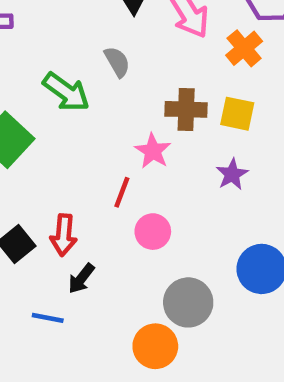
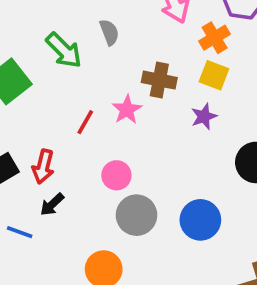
yellow square: (237, 114) -> (214, 75), moved
purple star: (232, 174) -> (204, 116), moved
red line: (122, 192) -> (85, 122), moved
gray circle: (188, 302) -> (137, 215), moved

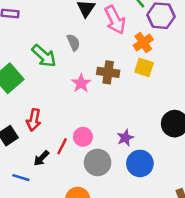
pink star: (127, 110) -> (81, 83), moved
purple star: (204, 116) -> (125, 138), moved
red line: (85, 122) -> (62, 146), moved
red arrow: (43, 167) -> (34, 120), moved

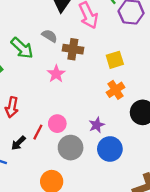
gray semicircle: (73, 42) -> (50, 36), turned -35
orange cross: (143, 42) -> (116, 90), moved
yellow square: (144, 67) -> (115, 60), turned -36
brown cross: (108, 72) -> (73, 49), moved

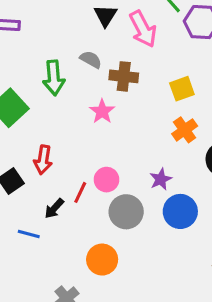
green arrow: (22, 48) -> (54, 78), turned 45

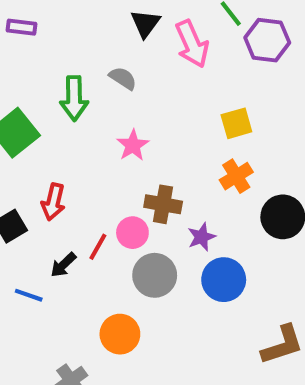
brown cross: (124, 76) -> (163, 204), moved

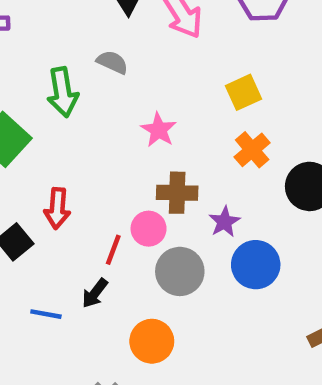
pink star: (133, 145) -> (159, 130), moved
black arrow: (63, 265) -> (95, 293), moved

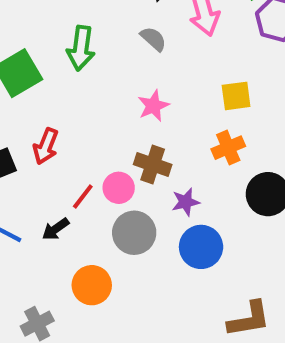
gray semicircle: (112, 62) -> (153, 39), moved

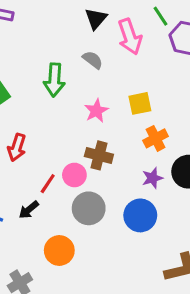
green arrow: (81, 48) -> (54, 80), moved
yellow square: (236, 96) -> (140, 103), moved
purple star: (186, 202) -> (152, 178), moved

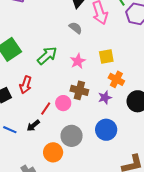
green arrow: (54, 80) -> (47, 56), moved, turned -135
orange cross: (156, 138) -> (116, 79), turned -35
purple star: (152, 178) -> (105, 98), moved
gray circle: (89, 208) -> (72, 136), moved

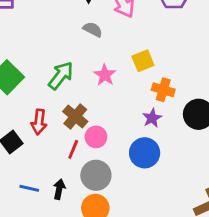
brown cross: (79, 90) -> (75, 117), moved, turned 36
black arrow: (33, 126) -> (59, 189), moved, turned 152
blue circle: (106, 130) -> (145, 153), moved
gray circle: (72, 136) -> (96, 175), moved

